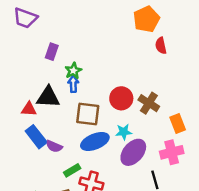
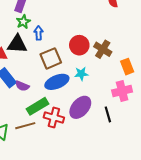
green star: (73, 71) -> (23, 22), moved
brown square: (88, 114) -> (51, 58), turned -30
purple ellipse: (133, 152) -> (80, 107), moved
green rectangle: (72, 170) -> (38, 106), size x1.5

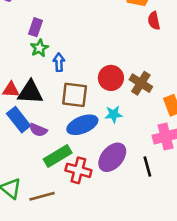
black triangle: (17, 44) -> (30, 92), moved
brown square: (51, 58) -> (75, 95), turned 30
brown line: (25, 126) -> (42, 196), moved

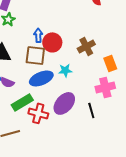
blue arrow: (59, 62) -> (38, 35), moved
red circle: (111, 78) -> (52, 42), moved
brown cross: (141, 83) -> (86, 46), turned 30

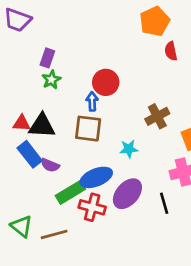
red circle: (52, 42) -> (106, 82), moved
blue ellipse: (41, 78) -> (96, 177), moved

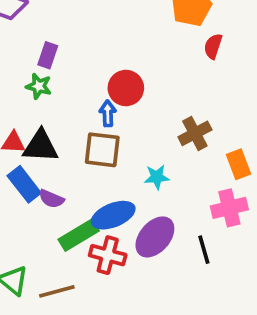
red semicircle: (171, 51) -> (213, 46), turned 30
green star: (51, 80) -> (39, 86), moved, turned -30

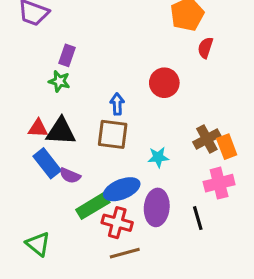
red circle: (126, 88) -> (164, 83), moved
brown cross: (195, 133) -> (207, 139), moved
purple ellipse: (155, 237) -> (157, 207), turned -36
brown line: (57, 291) -> (125, 253), moved

